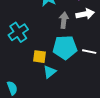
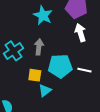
white arrow: (85, 14) -> (80, 33), turned -96
gray arrow: (64, 20) -> (39, 47), moved

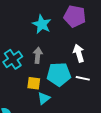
white arrow: (80, 33) -> (79, 53), moved

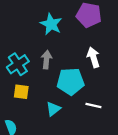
white line: (83, 78) -> (93, 105), moved
yellow square: (34, 83) -> (21, 92), moved

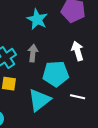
cyan triangle: (53, 109) -> (39, 100), size x1.6

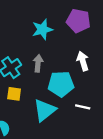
cyan star: (37, 19) -> (42, 29), turned 30

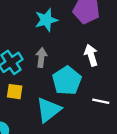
cyan pentagon: (61, 84) -> (67, 81), turned -30
white line: (83, 107) -> (101, 101), moved

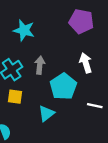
cyan star: (46, 20) -> (24, 30), moved, turned 30
cyan triangle: (49, 110) -> (46, 113), size x0.7

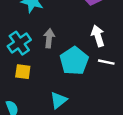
white line: (95, 106) -> (106, 62), moved
cyan triangle: (46, 113) -> (59, 100), moved

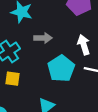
gray arrow: (49, 38) -> (43, 38), moved, turned 84

